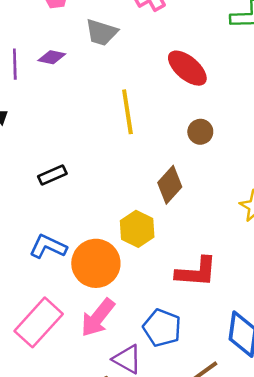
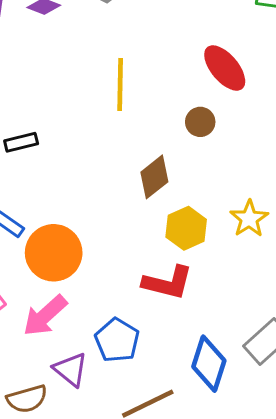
red ellipse: (187, 68) -> (225, 68), moved
yellow hexagon: (137, 229) -> (186, 228), moved

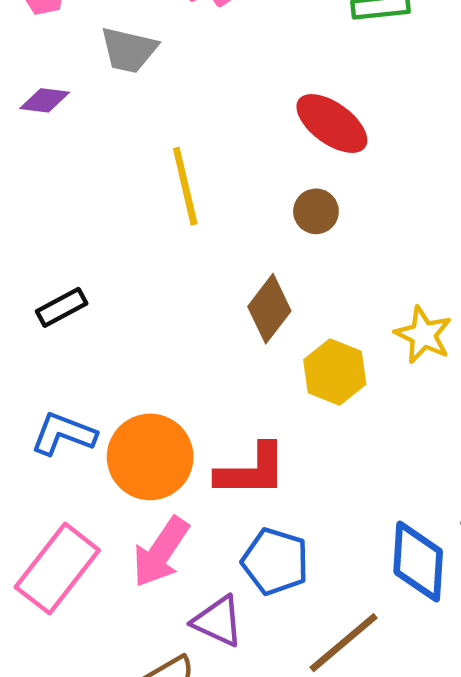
red L-shape: (168, 283) -> (251, 471), moved

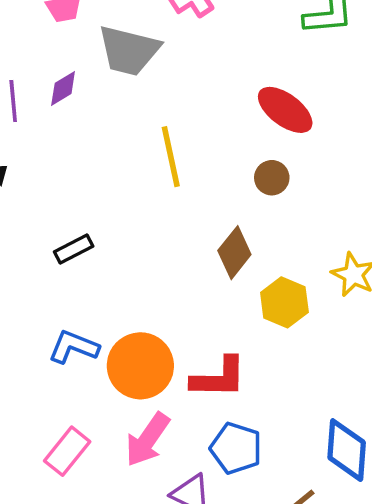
gray trapezoid: (129, 50) -> (129, 50), size x1.4
purple diamond: (45, 100) -> (63, 88), turned -39
pink rectangle: (57, 569) -> (67, 451), size x0.7

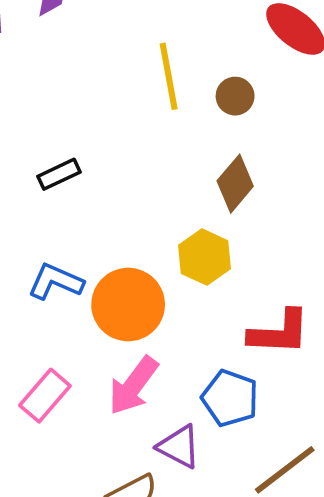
brown circle: (272, 178) -> (235, 96), moved
yellow hexagon: (284, 302) -> (204, 257), moved
red L-shape: (219, 378) -> (279, 332), moved

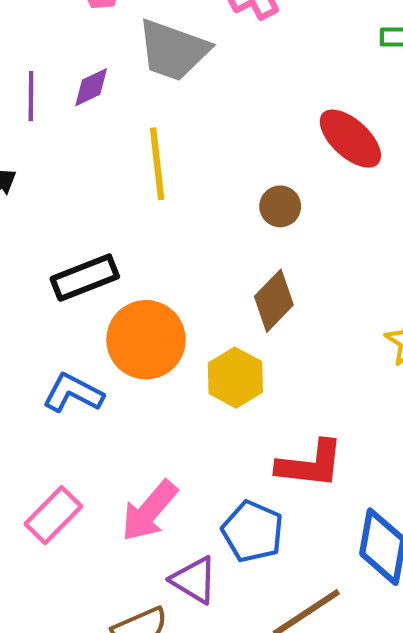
yellow line: (169, 76) -> (157, 164), moved
black rectangle: (59, 174) -> (85, 278), size x1.4
orange circle: (128, 305) -> (146, 340), moved

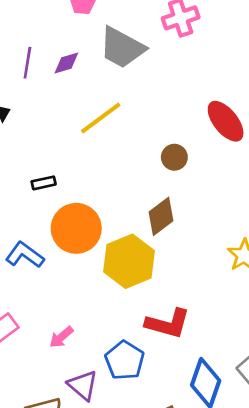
yellow line: (157, 164) -> (101, 118), turned 51
black rectangle: (85, 278) -> (44, 183), size x0.6
yellow hexagon: (235, 378) -> (129, 261), size x1.4
pink arrow: (149, 511) -> (61, 337), size x0.6

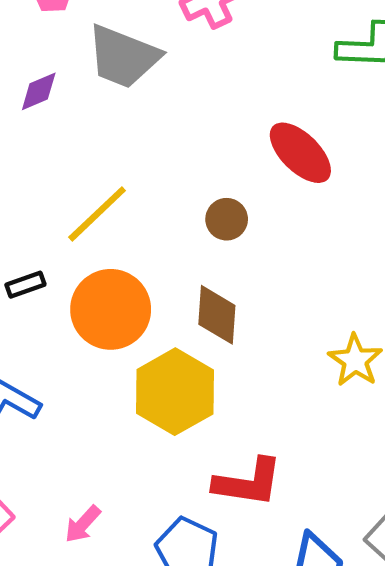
yellow line: (101, 118) -> (97, 214), moved
brown diamond: (161, 216) -> (217, 315), turned -42
orange circle: (76, 228) -> (111, 309), moved

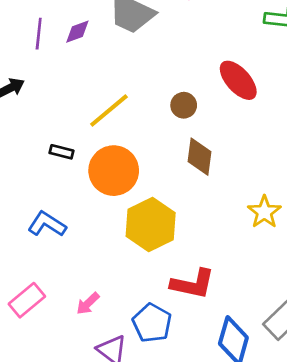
brown circle: (227, 219) -> (184, 105), moved
black rectangle: (25, 285) -> (61, 152), turned 30
brown diamond: (217, 315) -> (200, 157), moved

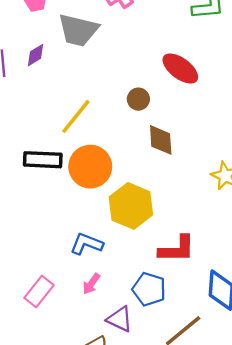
black rectangle: (61, 152) -> (43, 160), size x1.8
blue L-shape: (47, 224) -> (87, 244), moved

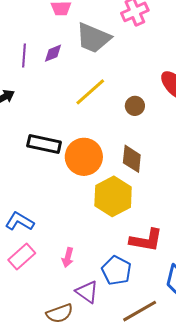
yellow line: (76, 116) -> (90, 92), moved
brown diamond: (161, 140) -> (132, 159), moved
blue L-shape: (87, 244) -> (19, 221), moved
pink arrow: (91, 284) -> (68, 257), turned -30

